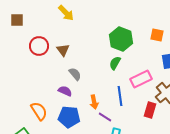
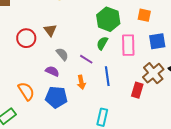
red circle: (39, 46) -> (26, 38), moved
pink rectangle: (141, 79) -> (128, 45), moved, turned -65
purple line: (105, 117) -> (86, 59), moved

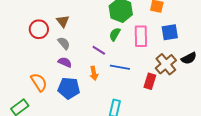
gray semicircle: (62, 54) -> (64, 43), moved
blue line: (107, 76) -> (120, 67), turned -72

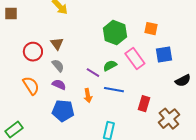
green semicircle: (115, 34) -> (110, 66), moved, turned 32
pink rectangle: (141, 36) -> (135, 59), turned -35
brown cross: (166, 64) -> (169, 119), moved
orange semicircle: (39, 82) -> (31, 86), moved

